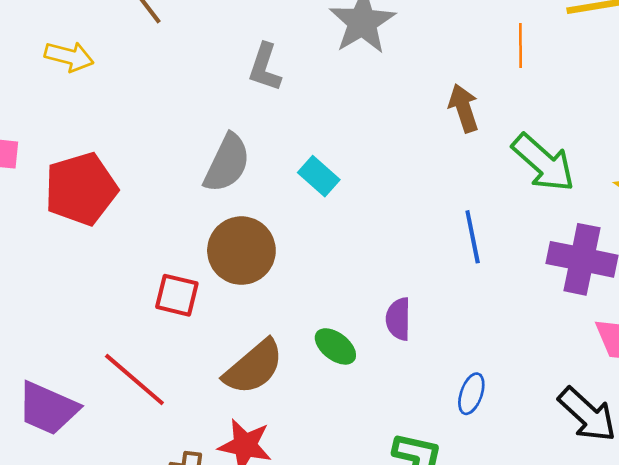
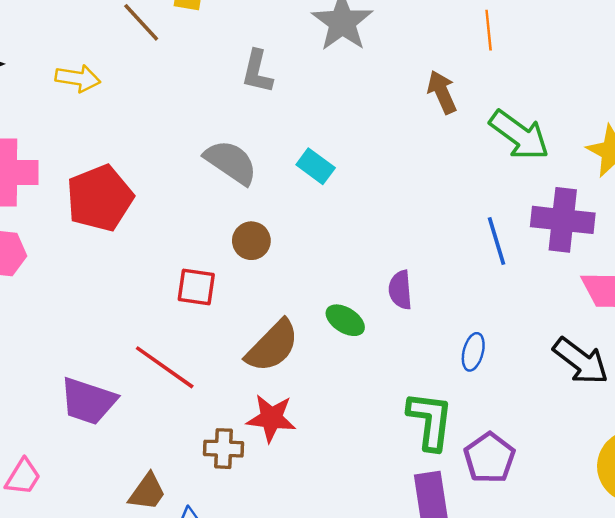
gray semicircle: (227, 163) -> (231, 162), turned -76
blue line: (473, 237) -> (496, 241), moved
brown circle: (241, 251) -> (251, 241), size x0.6

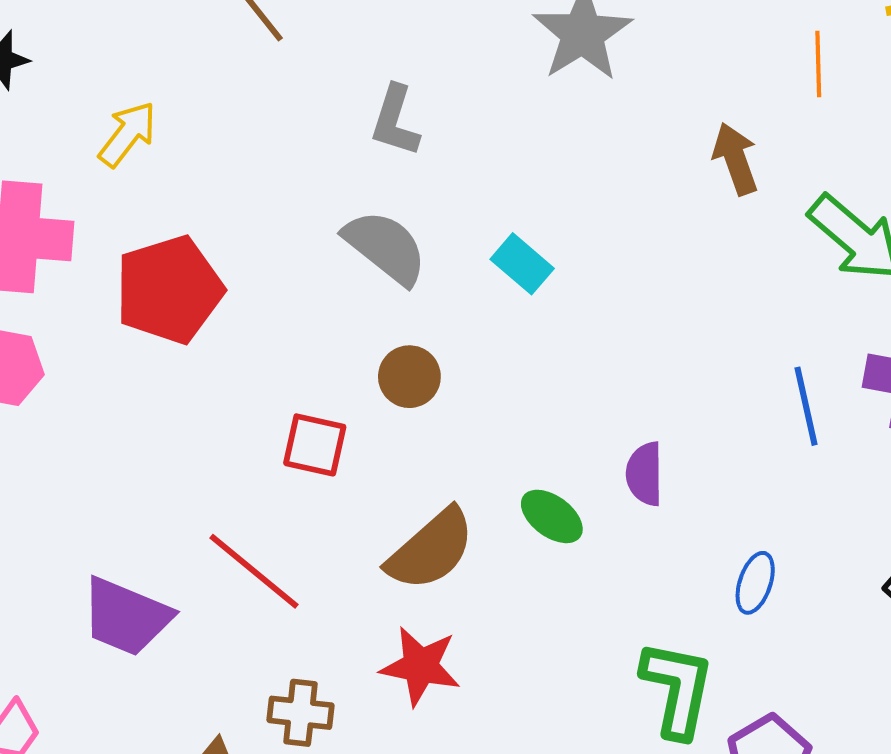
gray L-shape: (257, 72) -> (395, 121), moved
yellow arrow: (78, 78) -> (127, 134), moved, turned -66
brown cross: (223, 449) -> (301, 713), moved

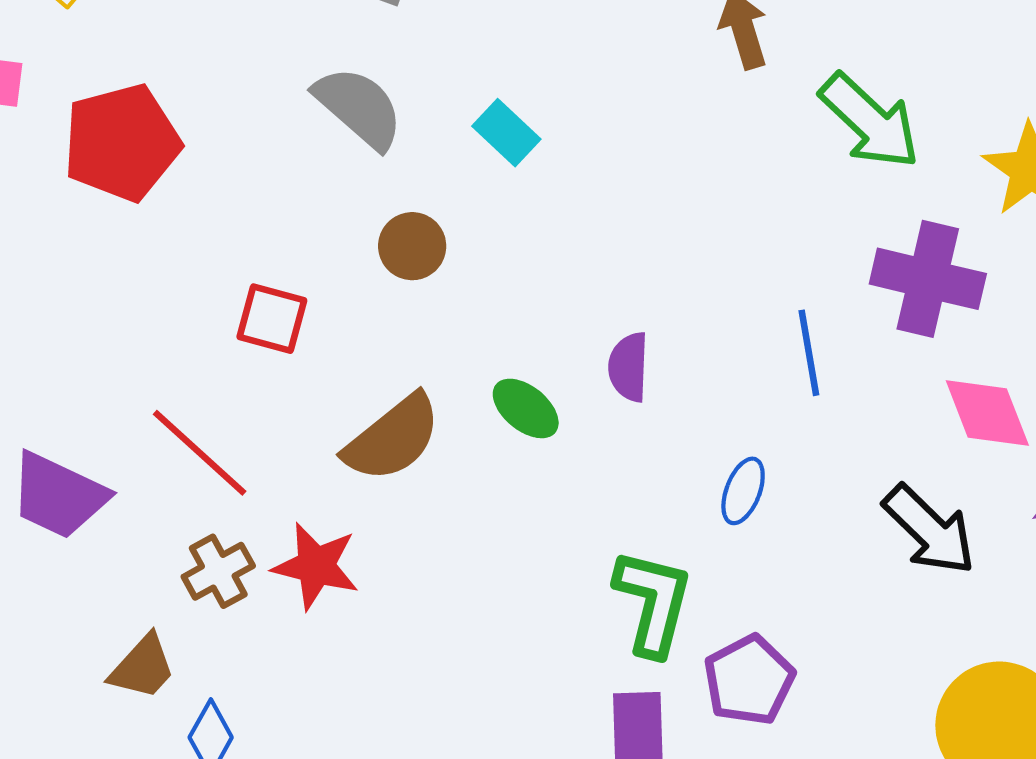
brown circle: (409, 377) -> (412, 246), moved
blue line: (806, 406) -> (809, 353), moved
red star: (420, 666) -> (316, 566), moved
brown cross: (301, 713) -> (218, 571), moved, turned -38

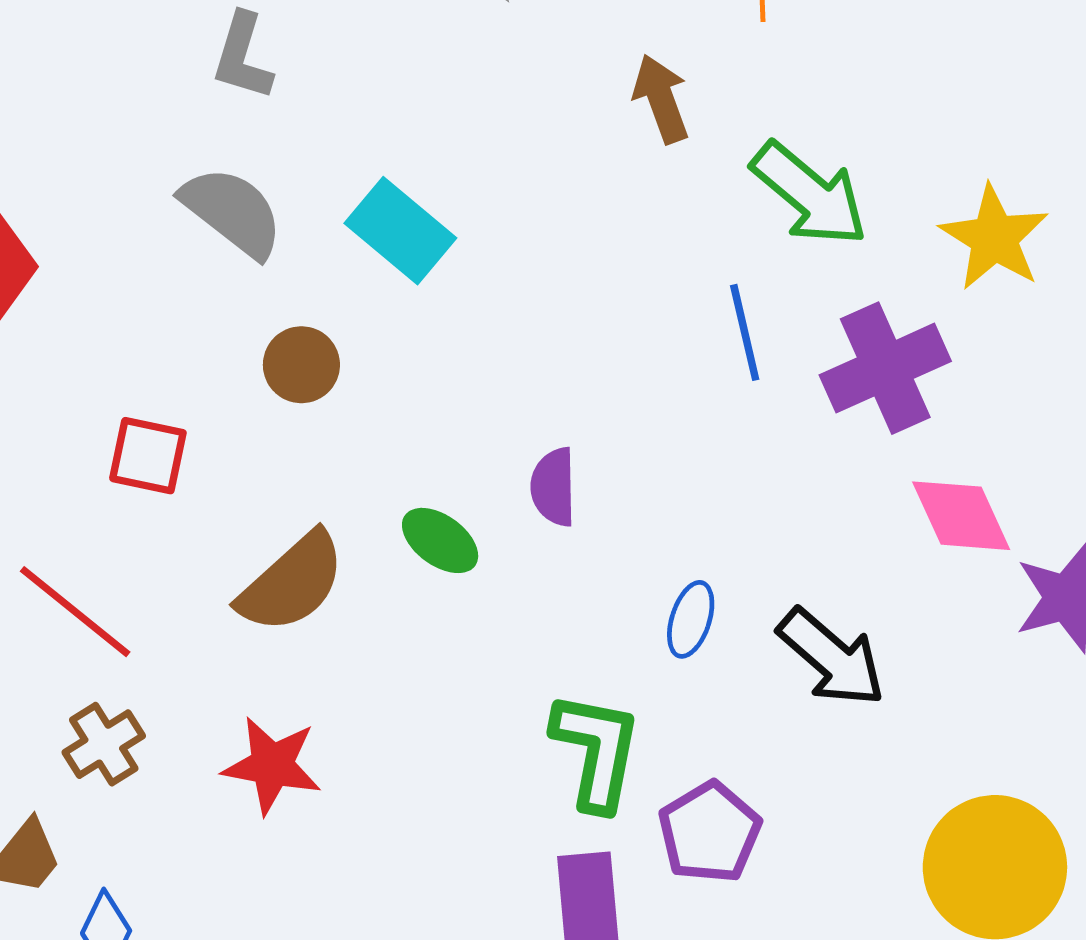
cyan rectangle: (506, 133) -> (400, 231), size x1.4
purple cross: (928, 279) -> (885, 368), turned -34
blue line: (809, 353) -> (745, 332), moved
black arrow: (929, 530) -> (832, 657), moved
red star: (316, 566) -> (272, 765), moved

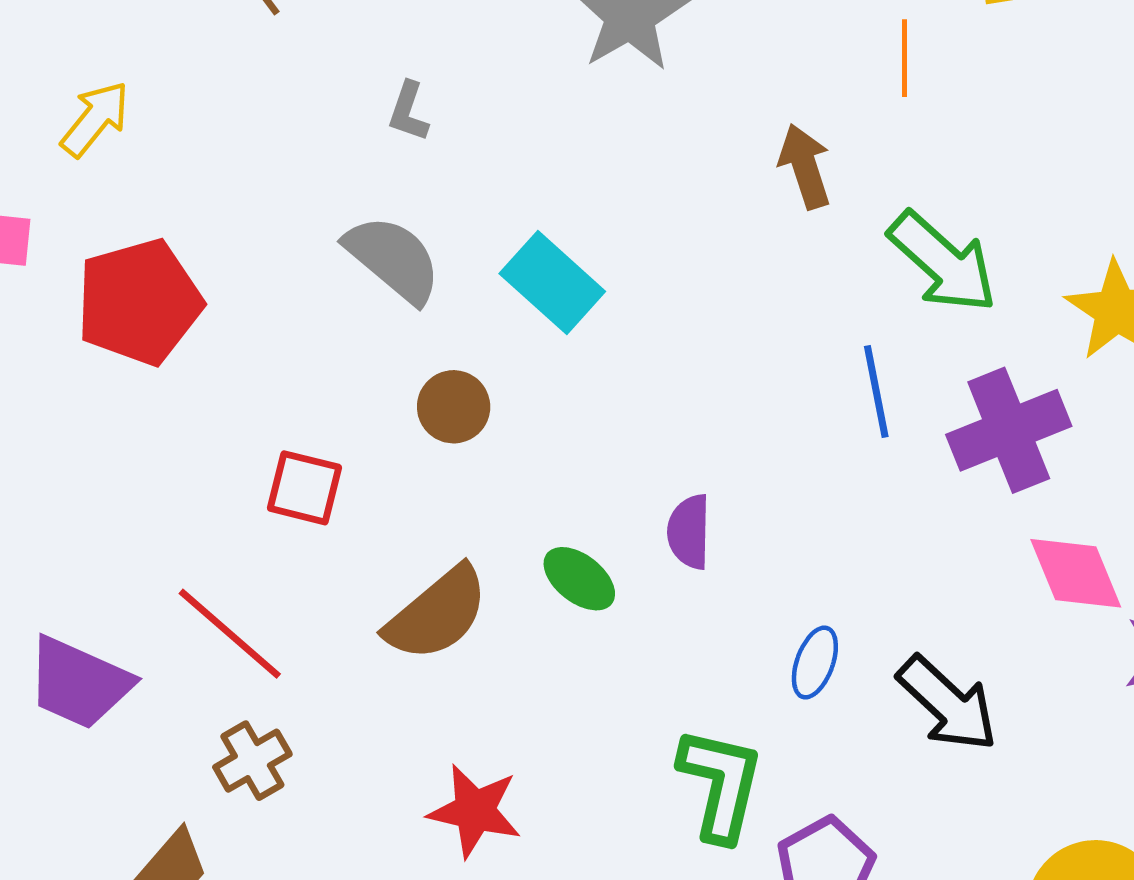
gray L-shape: (243, 57) -> (408, 112), size x0.7
red star: (272, 765) -> (475, 811), moved

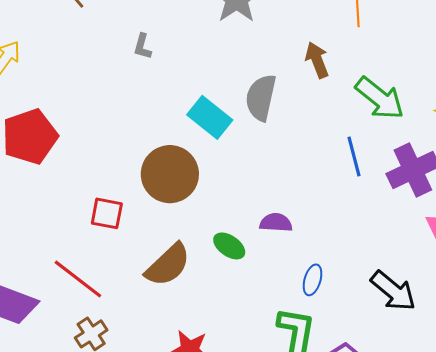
gray semicircle: (393, 259) -> (261, 98), moved, turned -114
brown circle: (454, 407) -> (170, 174), size x1.8
purple semicircle: (689, 532) -> (276, 223), turned 96
blue ellipse: (815, 663) -> (313, 280), moved

